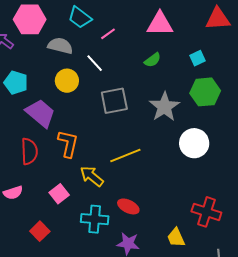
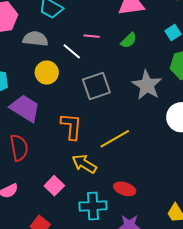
pink line: (108, 34) -> (92, 36), moved, turned 49
orange L-shape: (68, 144) -> (71, 126), moved

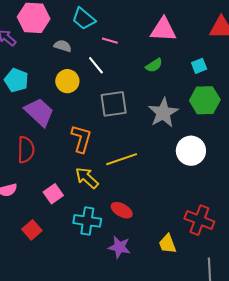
pink line: (92, 36) -> (110, 41), moved
gray semicircle: (35, 39) -> (63, 46), size x0.7

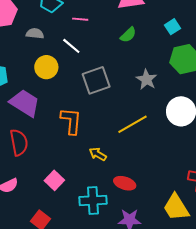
gray star: (163, 113) -> (147, 79), size x0.7
yellow line: (122, 159) -> (132, 124), moved
yellow arrow: (87, 178) -> (98, 154), moved, size x0.7
yellow trapezoid: (167, 244) -> (176, 207), size x1.4

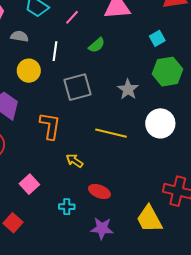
pink line: (80, 19) -> (72, 17), moved, turned -56
green semicircle: (128, 35) -> (97, 45), moved
white line: (71, 46) -> (55, 51), turned 54
yellow line: (132, 124) -> (111, 133), turned 40
cyan cross: (93, 200) -> (67, 207), size x0.6

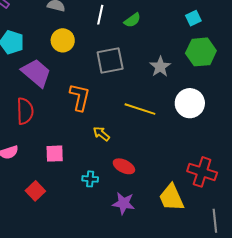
white line: (55, 51) -> (100, 15), moved
pink square: (29, 184) -> (55, 154), turned 36

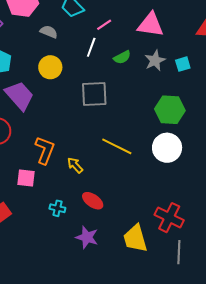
green hexagon: (201, 52) -> (170, 110), moved
gray star: (160, 67) -> (155, 60), moved
orange L-shape: (80, 97) -> (45, 150), moved
gray line: (215, 221) -> (179, 252), moved

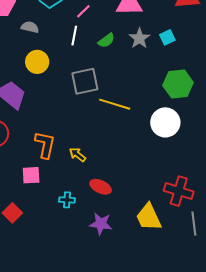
green hexagon: (170, 110) -> (178, 84), moved
yellow line: (117, 146) -> (115, 104), moved

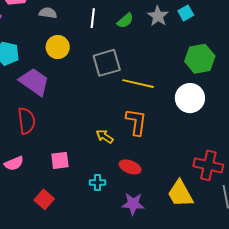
orange L-shape: (45, 145) -> (136, 122), moved

